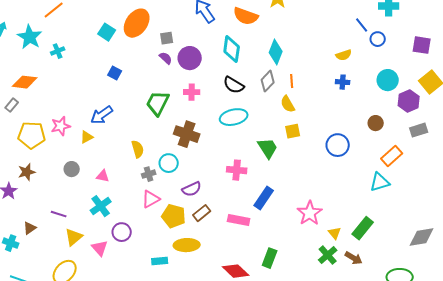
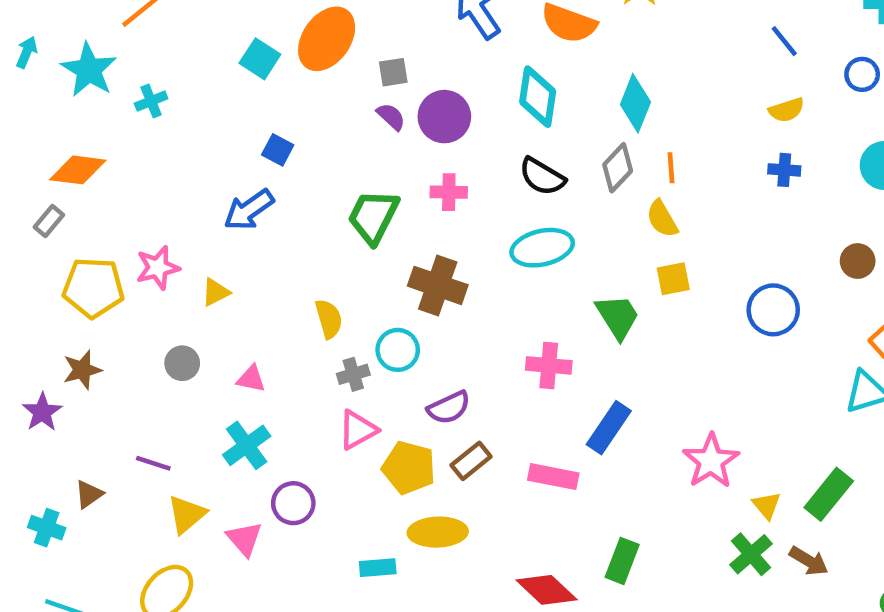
blue line: (362, 25) -> (784, 41), moved
blue arrow: (102, 115) -> (249, 210), moved

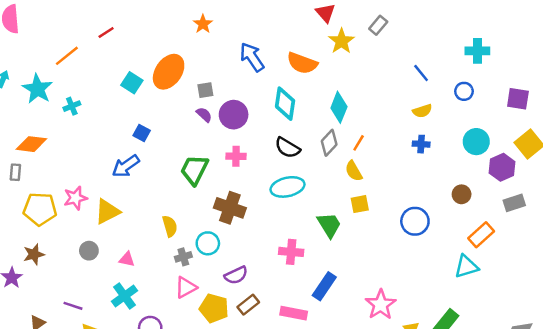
orange line: (671, 168) -> (359, 143), turned 35
gray rectangle: (49, 221) -> (15, 172), turned -35
yellow triangle: (216, 292) -> (107, 211), size x1.6

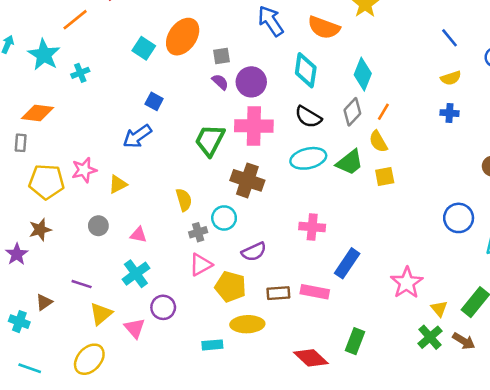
pink cross: (236, 156) -> (254, 126), size x1.8
yellow triangle: (107, 211) -> (118, 184), size x0.7
blue circle: (415, 221) -> (459, 218), moved
green trapezoid: (329, 225) -> (350, 162), moved, turned 84
brown rectangle: (248, 305) -> (278, 293), moved, turned 35

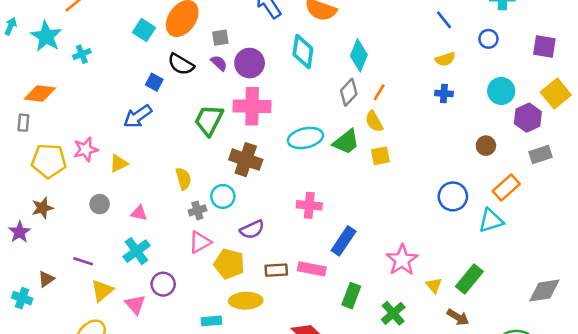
black semicircle: (308, 117) -> (181, 64), moved
green cross: (430, 337) -> (393, 313), moved
green rectangle: (355, 341) -> (351, 296), moved

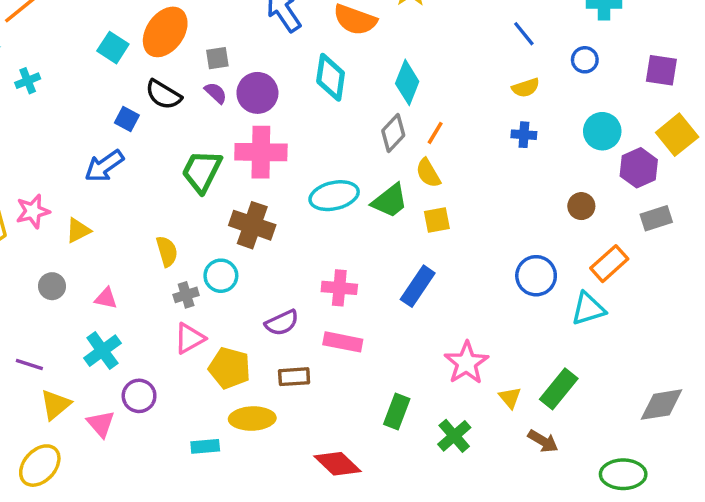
purple semicircle: (252, 229) -> (282, 323), moved
blue rectangle: (344, 241) -> (418, 286), moved
pink rectangle: (312, 269) -> (343, 342), moved

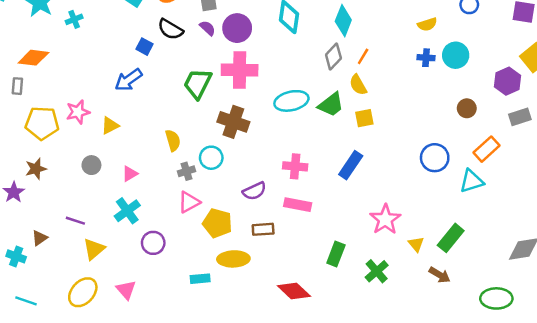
cyan circle: (602, 131) -> (456, 55), moved
pink triangle: (106, 298) -> (130, 174), turned -42
pink triangle: (101, 424) -> (126, 290), moved

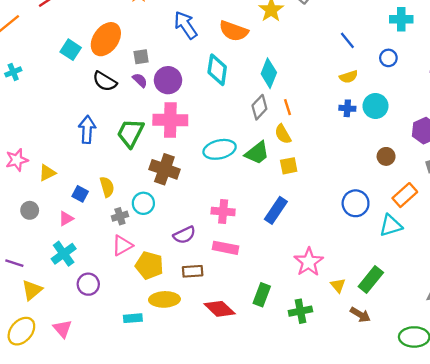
blue square: (145, 47) -> (80, 194), moved
orange line: (363, 56) -> (288, 107), turned -49
blue arrow: (128, 80) -> (87, 129), moved, turned 128
green cross: (377, 271) -> (300, 311), turned 30
red diamond: (294, 291) -> (220, 309), moved

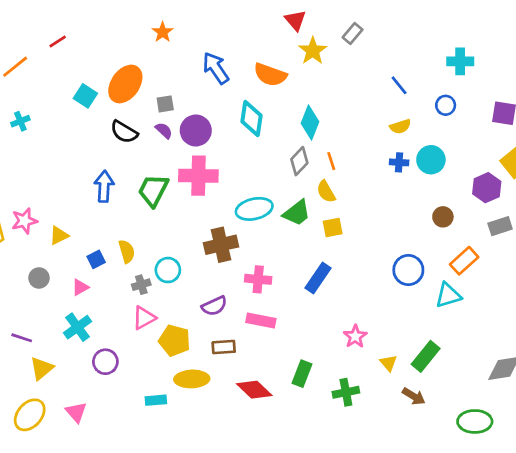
brown cross: (164, 169) -> (221, 245), moved, turned -32
blue square: (80, 194) -> (96, 259), turned 35
pink star: (309, 262) -> (355, 336), size x0.7

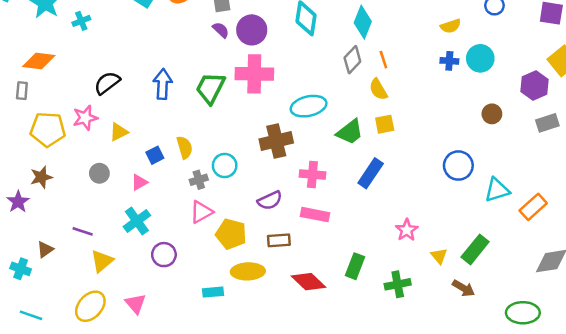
black semicircle: (124, 132) -> (107, 83), moved, turned 112
green trapezoid: (297, 213) -> (350, 132), moved
orange rectangle: (464, 261) -> (533, 207), moved

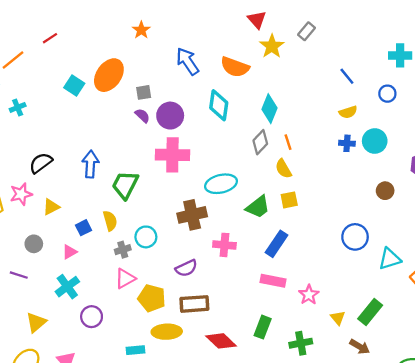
green trapezoid: (210, 88) -> (125, 185), moved
pink rectangle: (315, 215) -> (273, 281), moved
purple line: (83, 231) -> (19, 275), moved
brown rectangle: (279, 240) -> (194, 304), size x1.4

